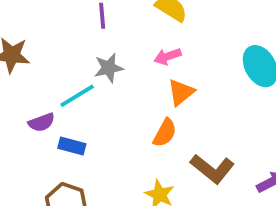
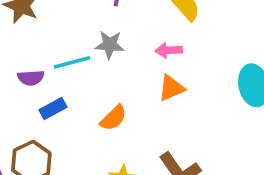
orange semicircle: (165, 133) -> (113, 118), moved
blue rectangle: (72, 146) -> (53, 108), turned -60

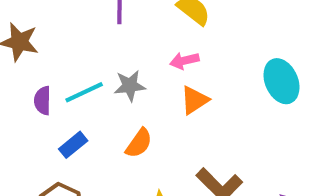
gray star: (110, 45) -> (130, 86), moved
purple semicircle: (31, 78) -> (43, 101), moved, turned 105

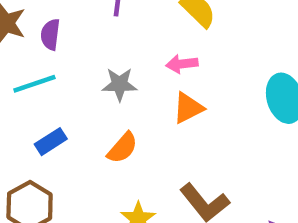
cyan line: (84, 92) -> (34, 84), moved
purple semicircle: (43, 101) -> (50, 34), moved

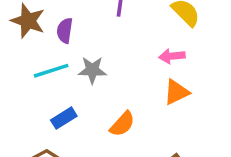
gray star: (120, 84) -> (92, 70), moved

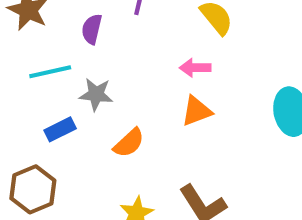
purple semicircle: (65, 31) -> (92, 29), moved
gray star: (92, 70) -> (96, 94), moved

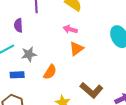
pink arrow: (195, 68) -> (70, 29), turned 32
blue rectangle: (60, 129) -> (17, 75), turned 40

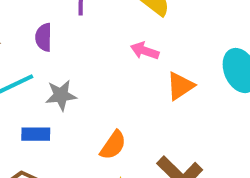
orange triangle: (77, 49) -> (180, 86), moved
orange semicircle: (50, 72) -> (113, 145), moved

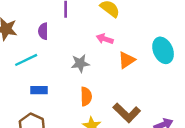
gray star: (61, 95) -> (80, 63), moved
orange semicircle: (113, 145) -> (86, 96), turned -36

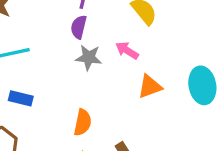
purple semicircle: (43, 31) -> (79, 27), moved
gray star: (80, 63) -> (89, 57), moved

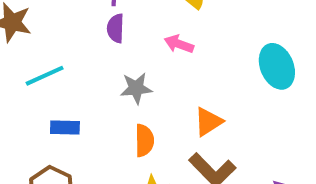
gray star: (89, 57) -> (136, 88), moved
orange triangle: (150, 87) -> (208, 122), moved

